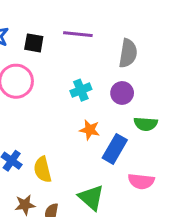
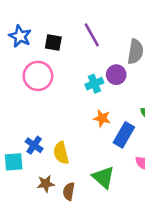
purple line: (78, 34) -> (92, 35), turned 55
purple circle: (122, 93) -> (116, 75), moved

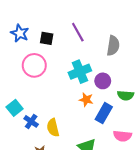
purple circle: (116, 75) -> (103, 81), moved
cyan cross: (94, 84) -> (80, 72), size x1.5
cyan square: (14, 162) -> (15, 108), moved, turned -35

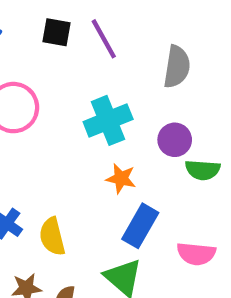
black square: (47, 38) -> (56, 32), moved
purple circle: (103, 81) -> (175, 140), moved
blue rectangle: (104, 113) -> (140, 226), moved

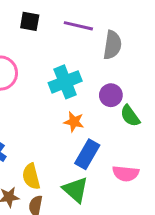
purple line: (104, 39) -> (78, 26), moved, turned -48
green semicircle: (203, 170) -> (130, 116), turned 50
yellow semicircle: (52, 237) -> (31, 176), moved

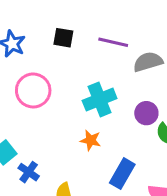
gray semicircle: (112, 45) -> (148, 62), turned -116
orange star: (74, 122) -> (91, 140), moved

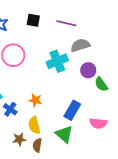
gray semicircle: (148, 62) -> (80, 45), moved
orange star: (91, 140) -> (35, 100), moved

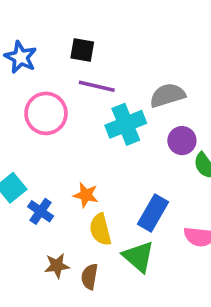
purple line: (66, 23) -> (97, 86), moved
yellow semicircle: (34, 125) -> (100, 229), moved

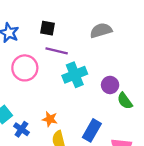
gray semicircle: (167, 95) -> (101, 30), moved

